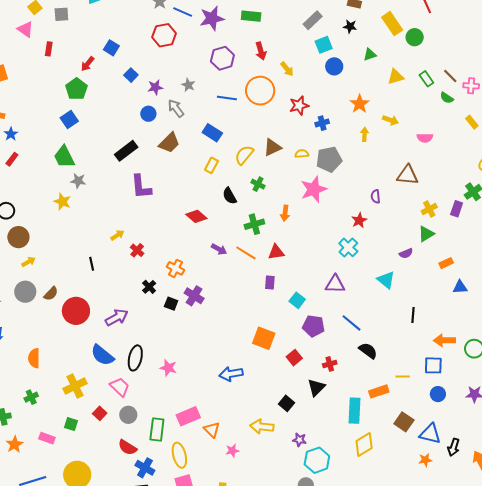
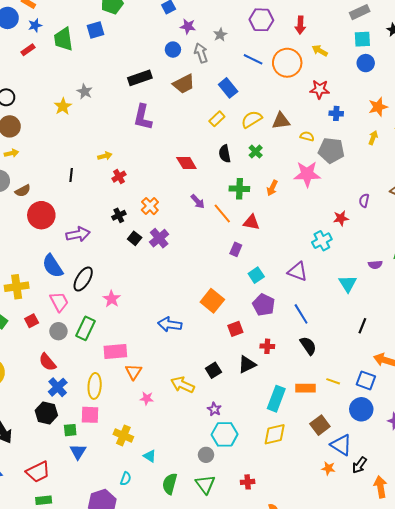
yellow arrow: (287, 69) -> (320, 51), turned 140
green trapezoid: (64, 157) -> (63, 39), moved
blue circle: (438, 394) -> (361, 409), size x1.5
green rectangle: (157, 429) -> (85, 328), moved

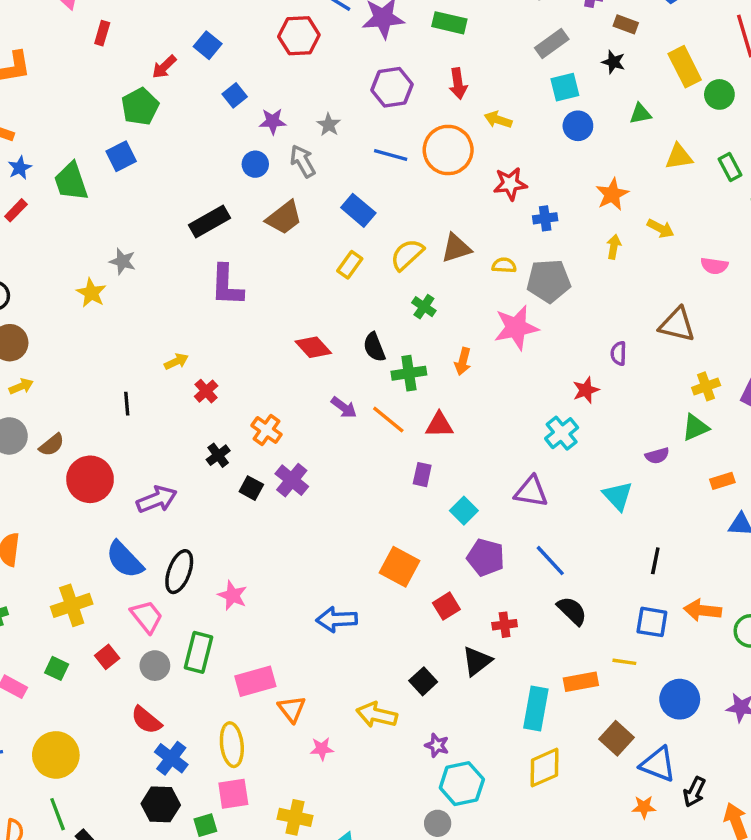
black semicircle: (225, 154) -> (374, 347), moved
blue square: (366, 380) -> (652, 622), moved

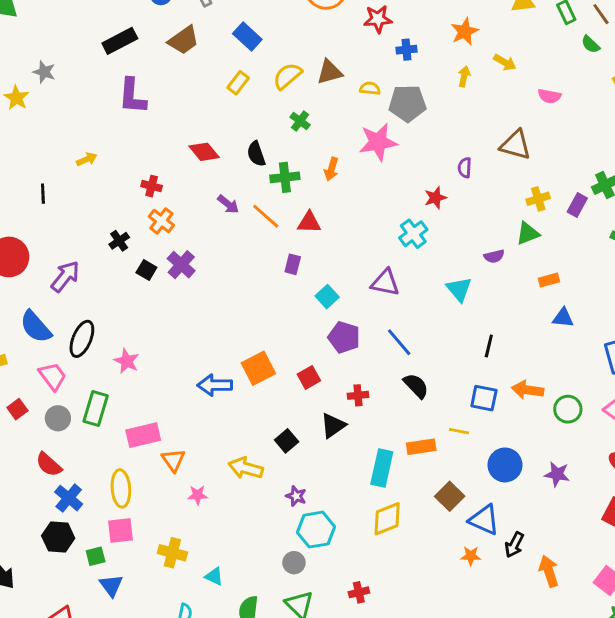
red cross: (206, 391) -> (152, 186), moved, turned -36
purple arrow: (157, 499) -> (65, 276), turned -32
orange square: (399, 567) -> (258, 368), moved, turned 32

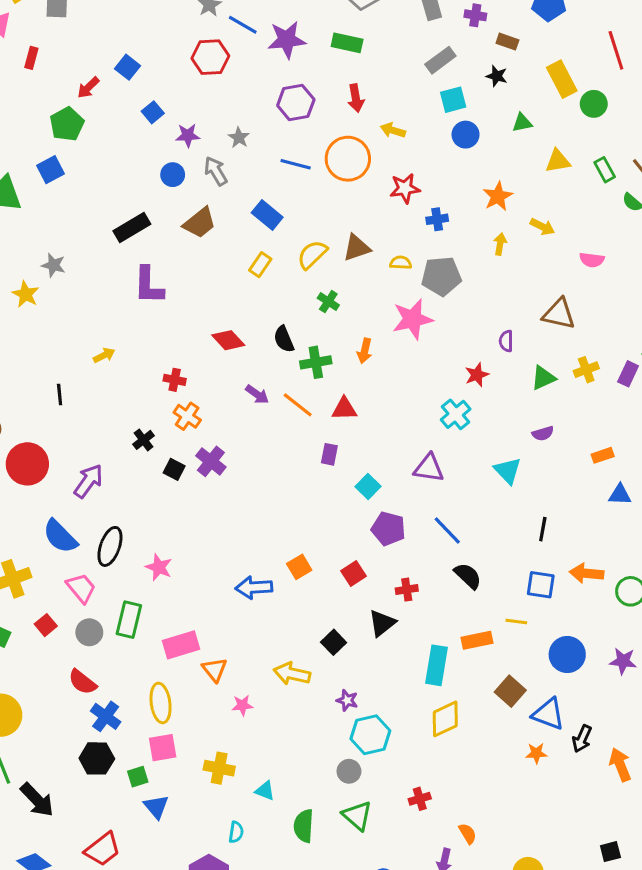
green triangle: (528, 233) -> (543, 378), moved
orange square: (258, 368) -> (299, 567), size x0.7

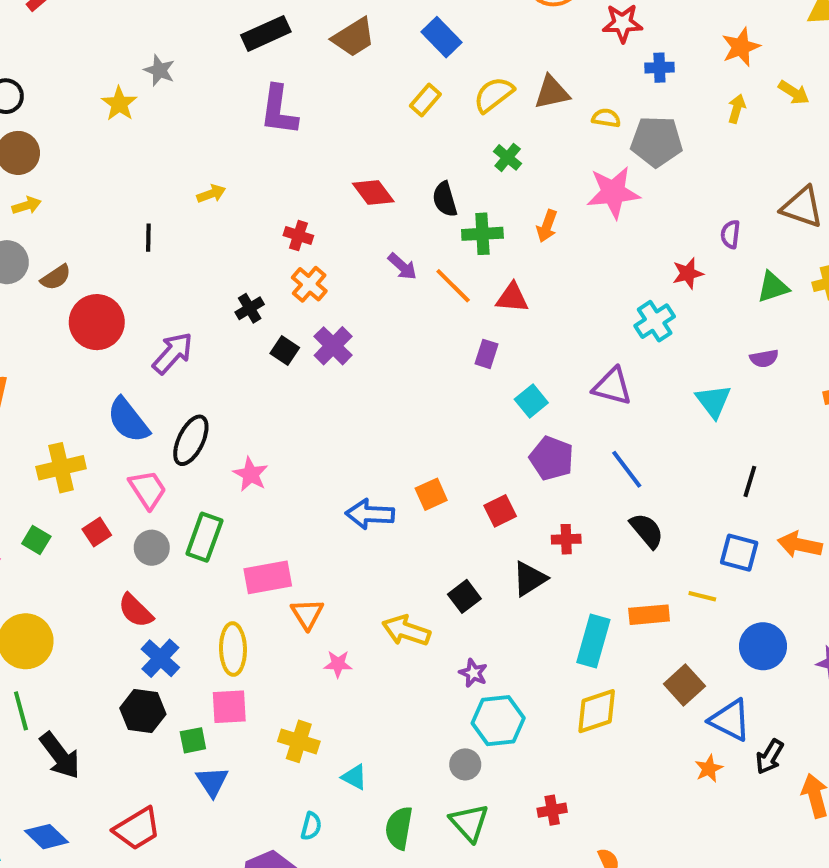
orange star: (536, 753) -> (709, 769), turned -30

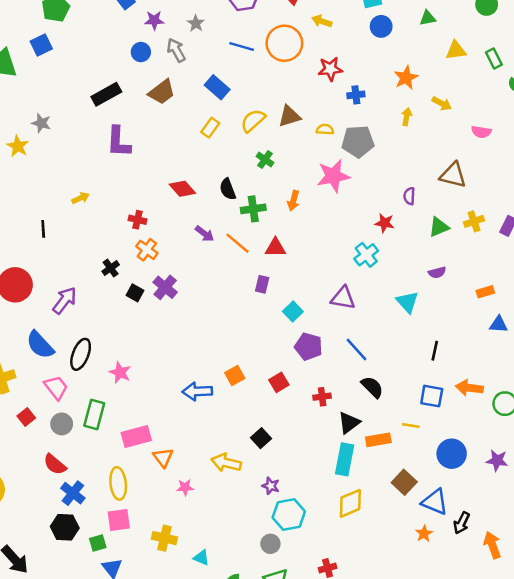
red star: (688, 273) -> (385, 223), turned 30
black triangle: (530, 579) -> (349, 423), moved

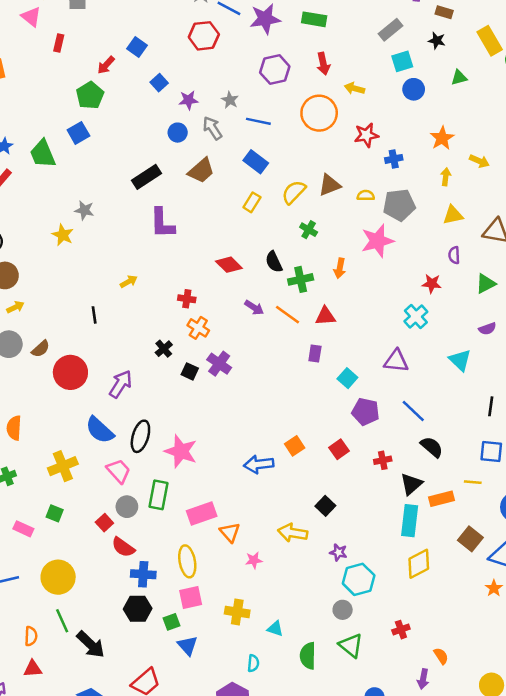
blue line: (242, 46) -> (258, 121), moved
yellow triangle: (456, 50) -> (453, 215), moved
pink star: (120, 373) -> (181, 451), size x1.5
red square: (26, 417) -> (104, 523), moved
blue cross: (73, 493) -> (143, 574), turned -30

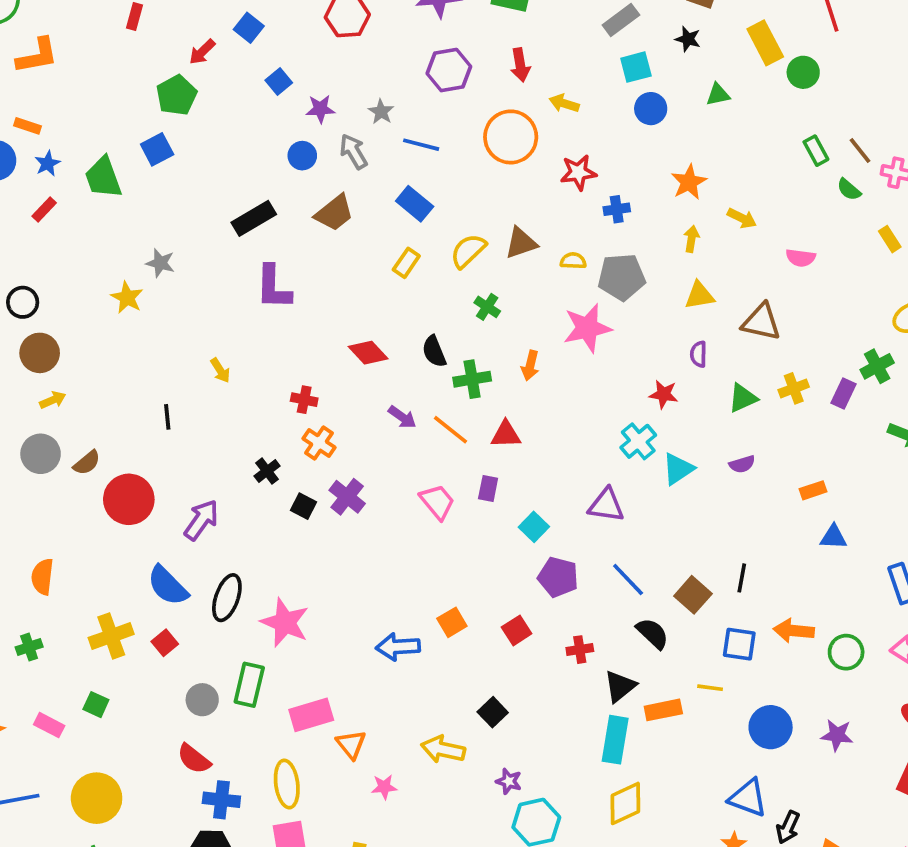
yellow arrow: (129, 282) -> (220, 370), turned 84
cyan triangle: (460, 360) -> (678, 469), moved, turned 40
pink trapezoid: (119, 471) -> (437, 502), moved
red square: (104, 523) -> (165, 643), moved
brown square: (470, 539) -> (693, 595), moved

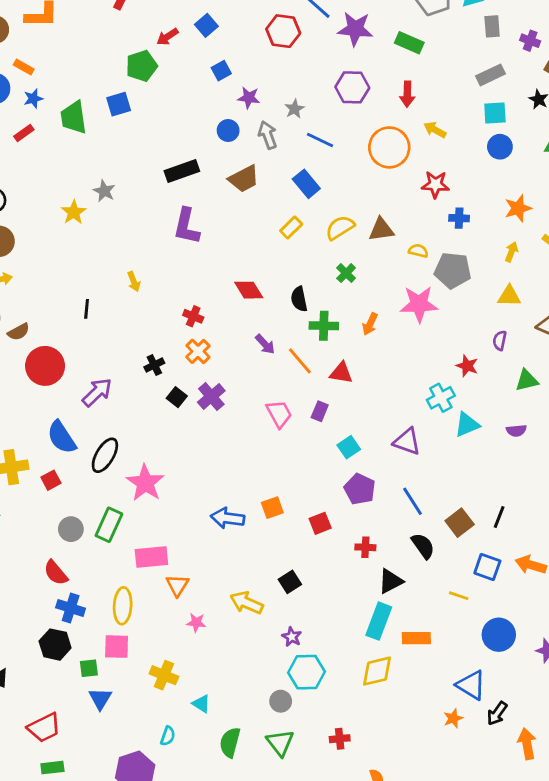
orange rectangle: (663, 710) -> (416, 638), moved

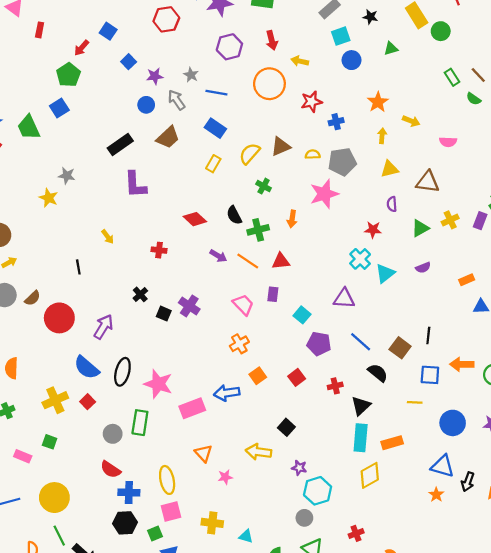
orange cross: (198, 351) -> (239, 344), moved, turned 30
pink rectangle: (151, 557) -> (192, 408), moved

